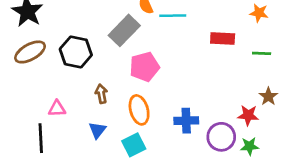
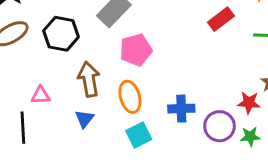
red rectangle: (223, 39) -> (221, 19), turned -40
brown arrow: (101, 94) -> (89, 79), size x1.6
cyan square: (134, 145) -> (139, 135), moved

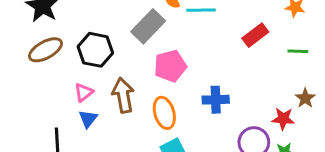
pink triangle: (40, 95) -> (84, 92), moved, turned -36
blue cross: (181, 109) -> (216, 100), moved
blue triangle: (84, 119) -> (88, 119), moved

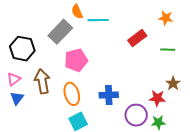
blue cross: (216, 100) -> (109, 95), moved

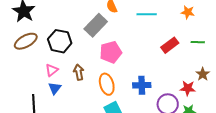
orange star: (166, 18) -> (188, 12), moved
cyan line: (98, 20) -> (147, 14), moved
red rectangle: (137, 38) -> (170, 45), moved
brown arrow: (42, 81) -> (79, 72), size x0.7

